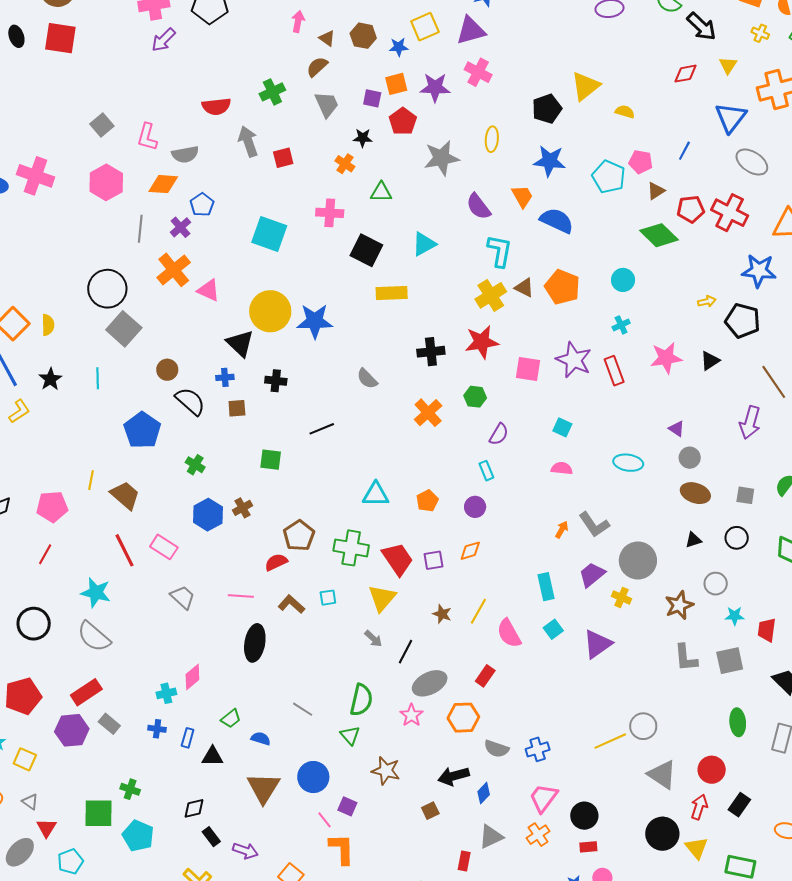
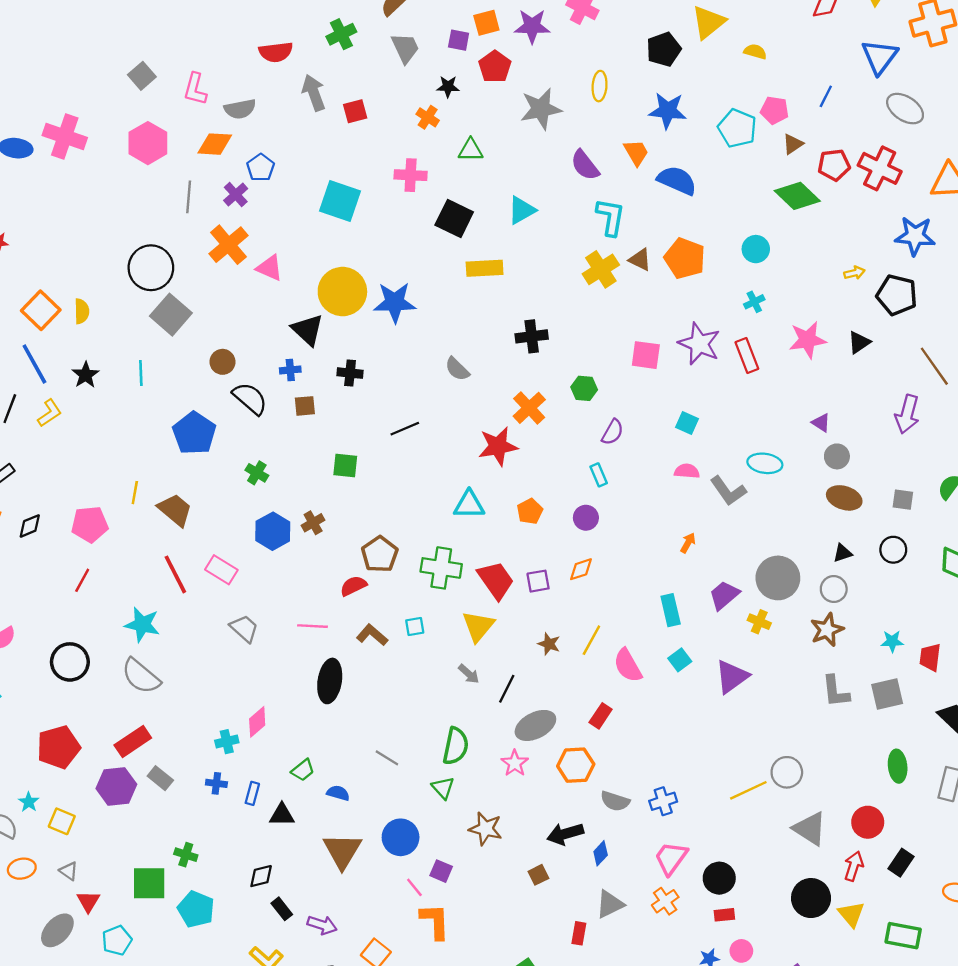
red star: (482, 342) -> (498, 446), moved
gray L-shape: (594, 525) -> (728, 491), moved
gray circle: (716, 584) -> (834, 589), moved

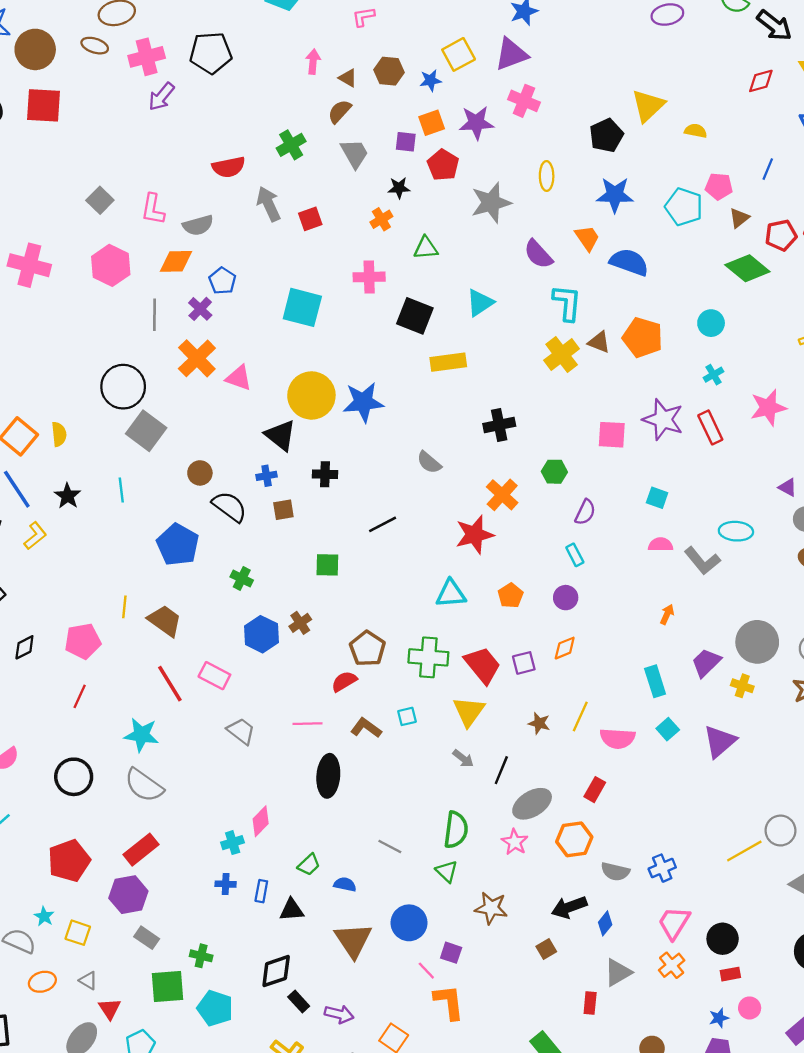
orange cross: (428, 117) -> (381, 219), turned 30
pink semicircle: (628, 666) -> (618, 738), turned -52
gray rectangle: (160, 778) -> (147, 938), moved
black diamond: (261, 876) -> (276, 971), size x1.4

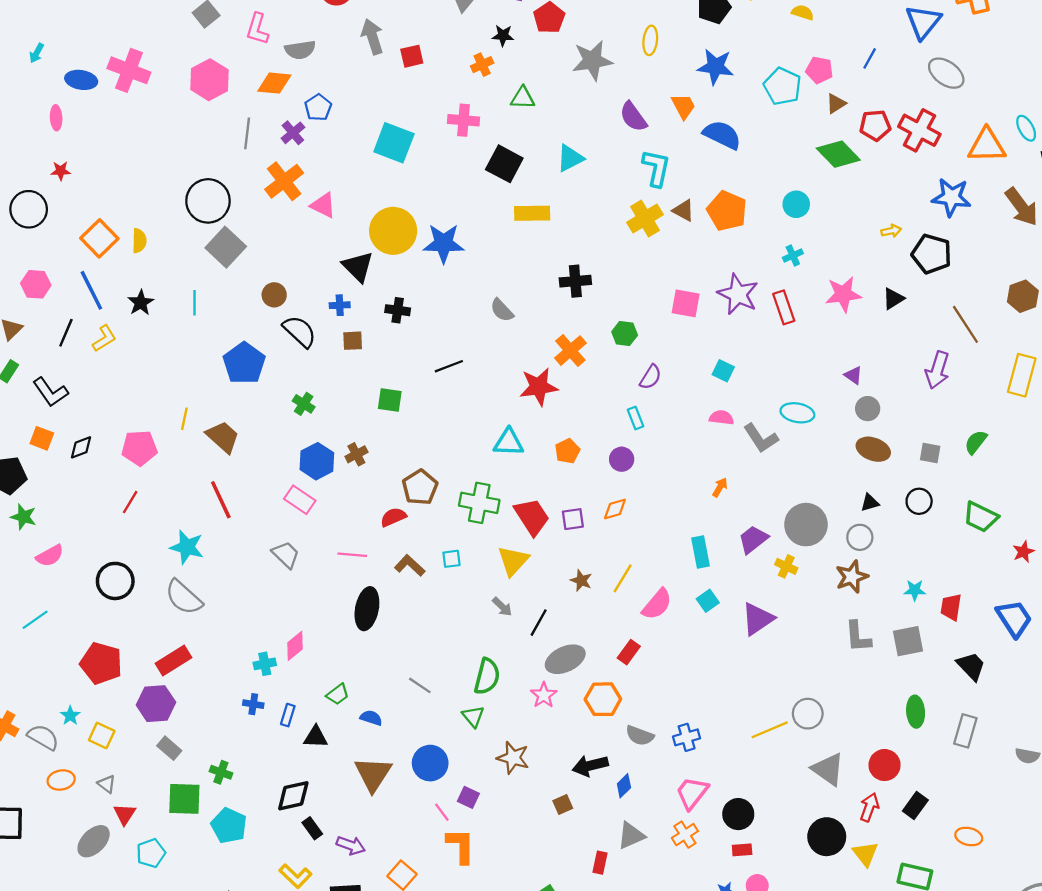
pink rectangle: (214, 676) -> (300, 500), moved
pink semicircle: (618, 738) -> (657, 604), turned -60
red pentagon: (69, 861) -> (101, 663), turned 30

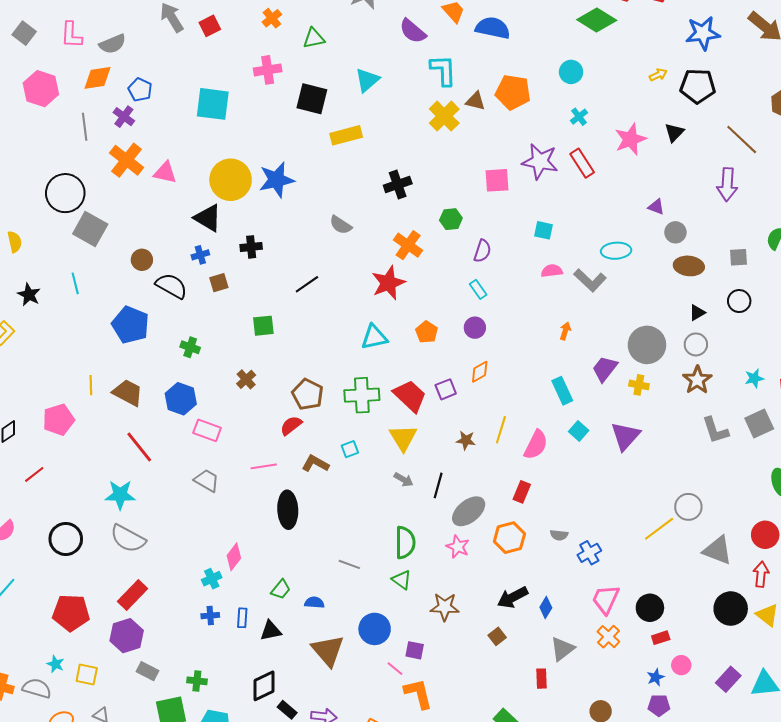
blue hexagon: (317, 461) -> (181, 399), moved
red line: (130, 502) -> (34, 474), moved, turned 35
gray semicircle: (640, 736) -> (559, 535), moved, size x0.7

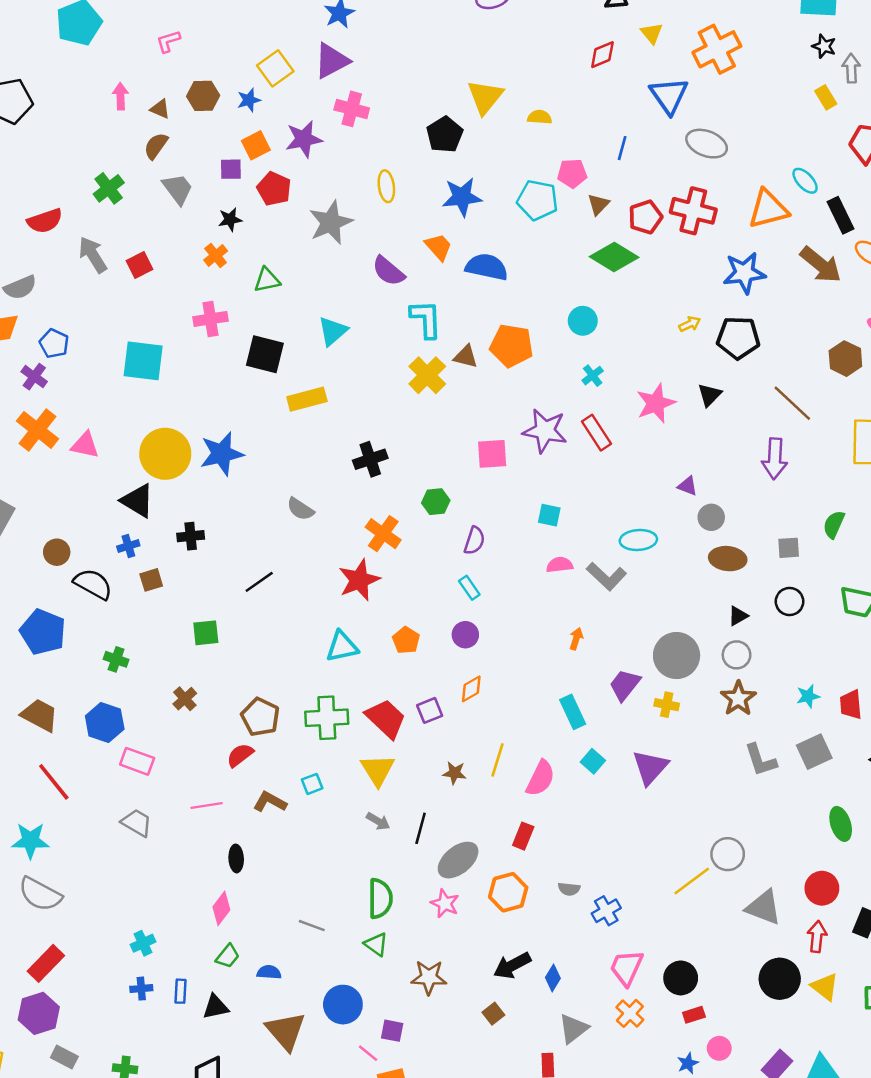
black ellipse: (288, 510) -> (236, 858), size x0.6
pink diamond: (234, 557) -> (221, 908), moved

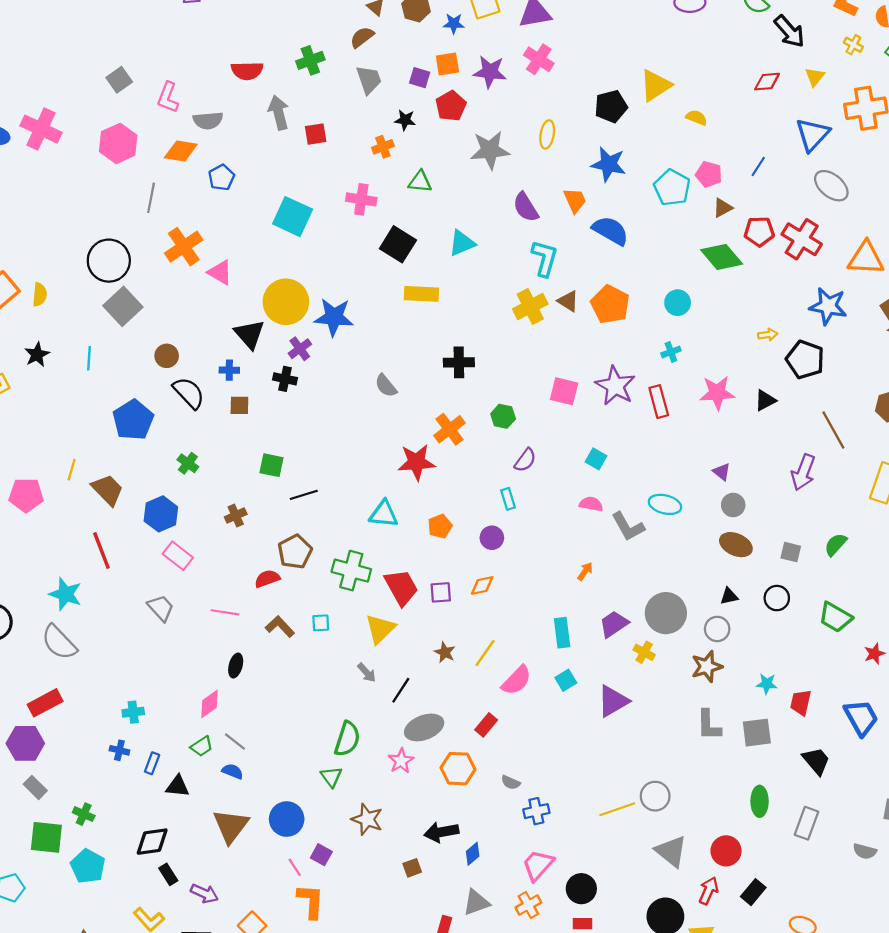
purple cross: (34, 377) -> (300, 349), moved
black line: (259, 582) -> (304, 495), moved
gray line: (312, 926) -> (235, 742), moved

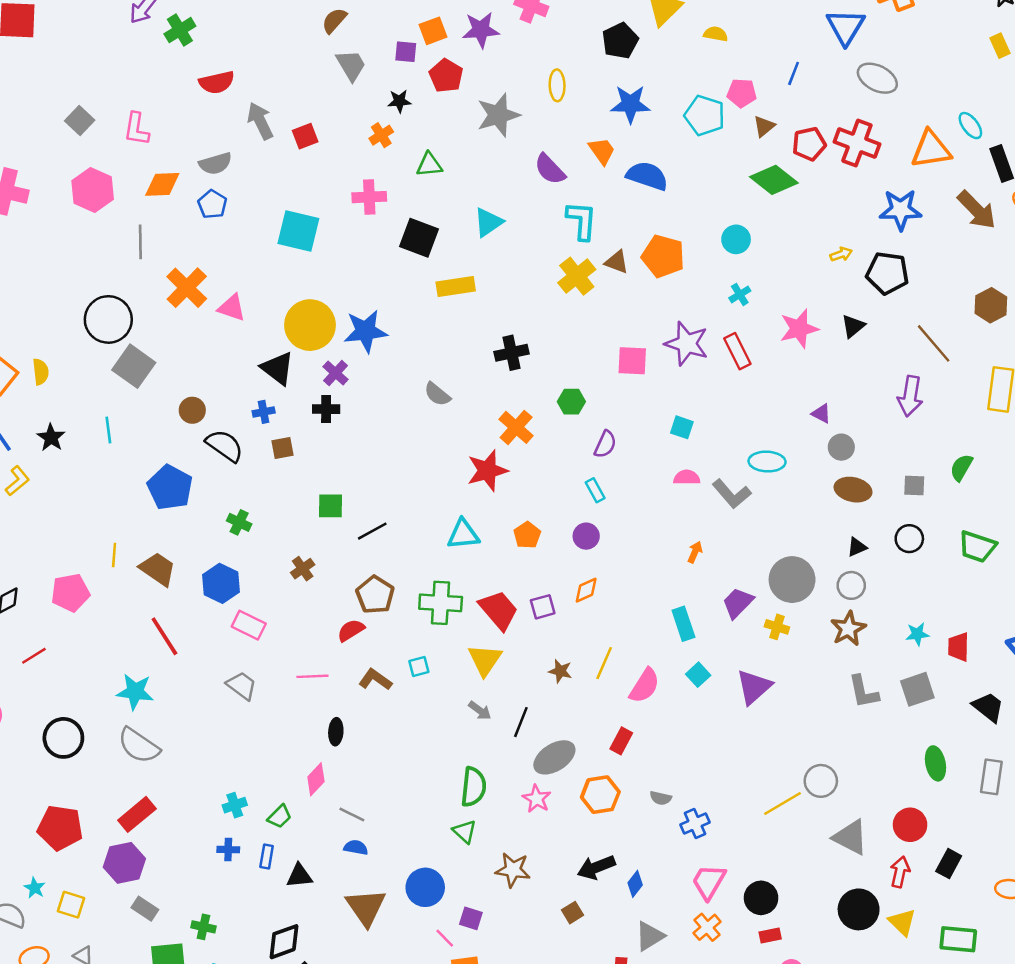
green cross: (310, 60) -> (180, 30), moved
gray semicircle: (208, 121) -> (215, 164), moved
green trapezoid: (202, 746) -> (280, 817), moved

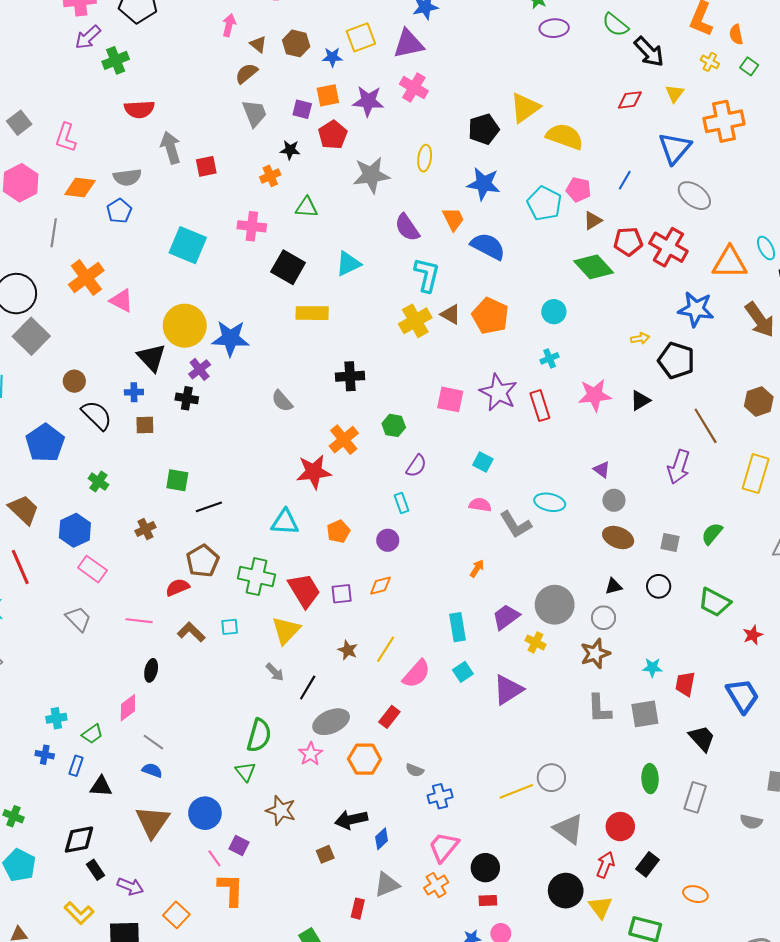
yellow semicircle: (716, 34) -> (565, 136), size x1.8

